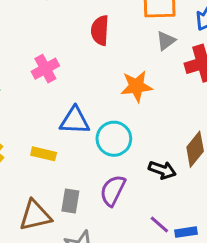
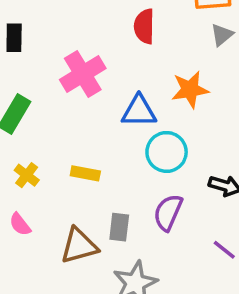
pink cross: (45, 69) -> (83, 74), size x1.4
blue triangle: (75, 121) -> (139, 111), moved

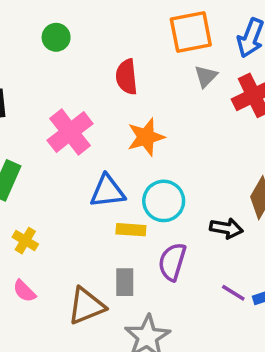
orange star: (190, 90) -> (146, 137), moved
blue triangle: (139, 111) -> (107, 191), moved
yellow rectangle: (85, 173) -> (131, 230), moved

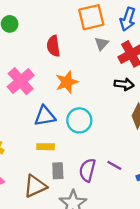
black arrow: (226, 228) -> (124, 84), moved
yellow rectangle: (131, 230) -> (46, 147), moved
purple semicircle: (172, 262) -> (87, 170), moved
purple line: (233, 293) -> (114, 165), moved

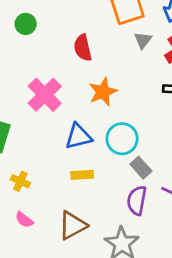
gray rectangle: (58, 171) -> (141, 168), moved, turned -35

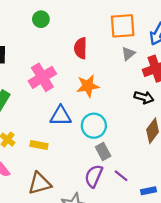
yellow rectangle: (82, 175) -> (39, 145), moved

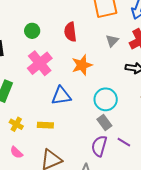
green circle: (41, 19) -> (32, 31), moved
gray triangle: (128, 54) -> (112, 41), moved
cyan circle: (94, 126) -> (106, 99), moved

